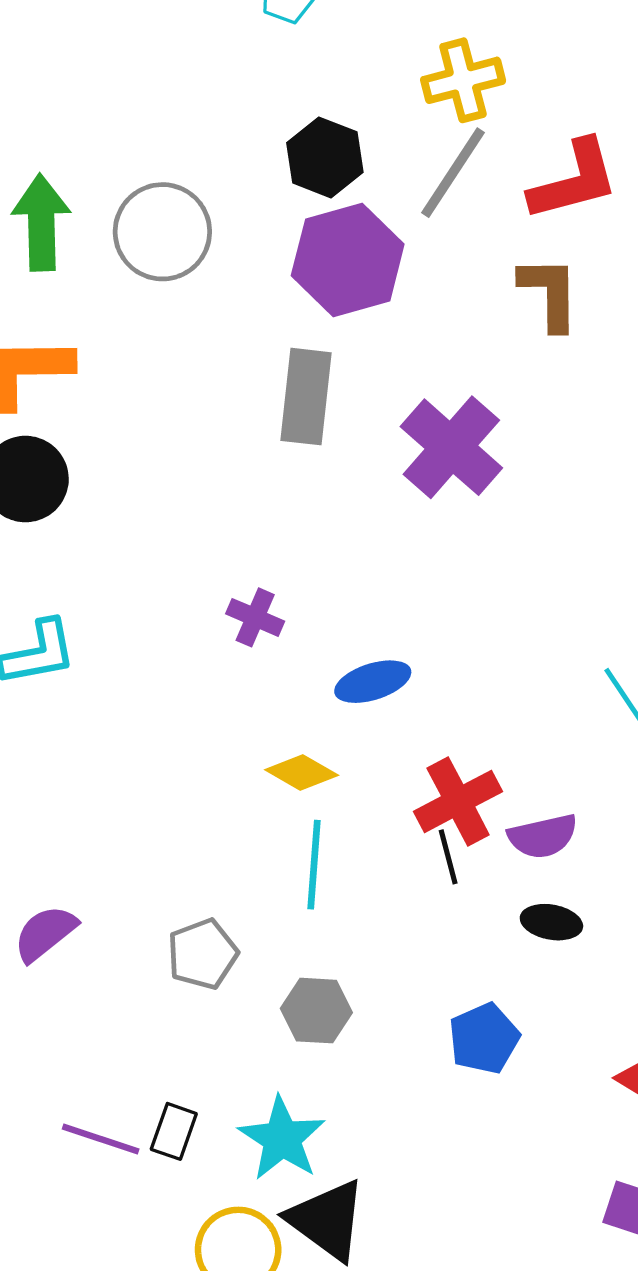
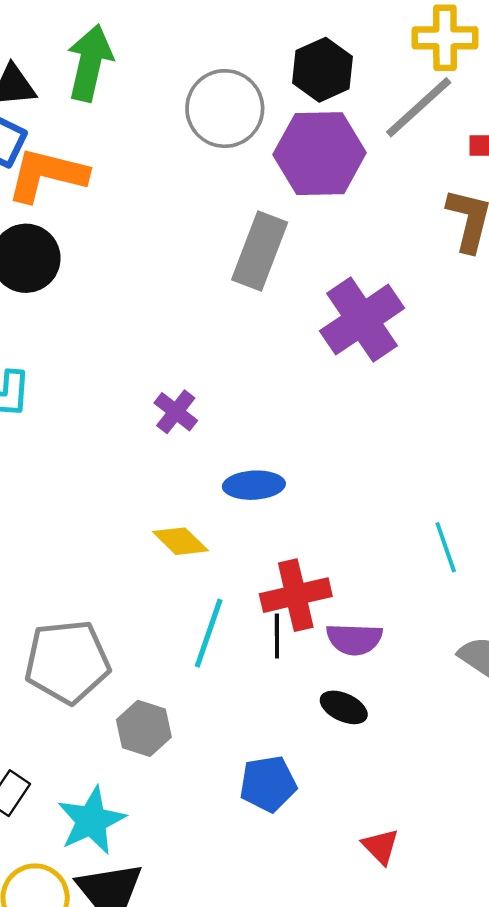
gray circle: (162, 232) -> (225, 109), moved
cyan line: (314, 865) -> (209, 633), moved
gray pentagon: (203, 954) -> (67, 662), size x1.5

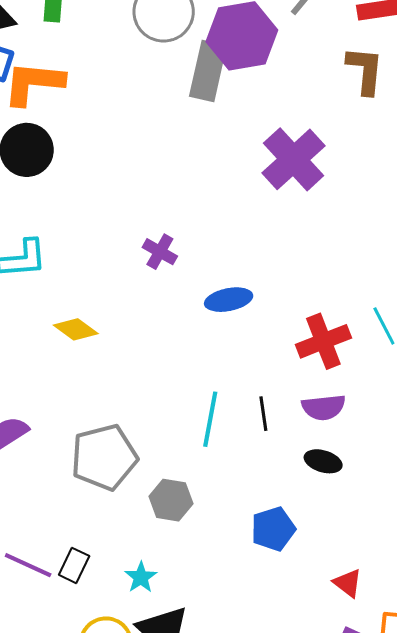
gray rectangle: (260, 251) -> (208, 71), moved
yellow diamond: (180, 541) -> (76, 329), moved
red cross: (296, 595) -> (323, 341), moved
cyan star: (91, 821) -> (141, 577), size x0.6
red triangle: (381, 846) -> (348, 583), moved

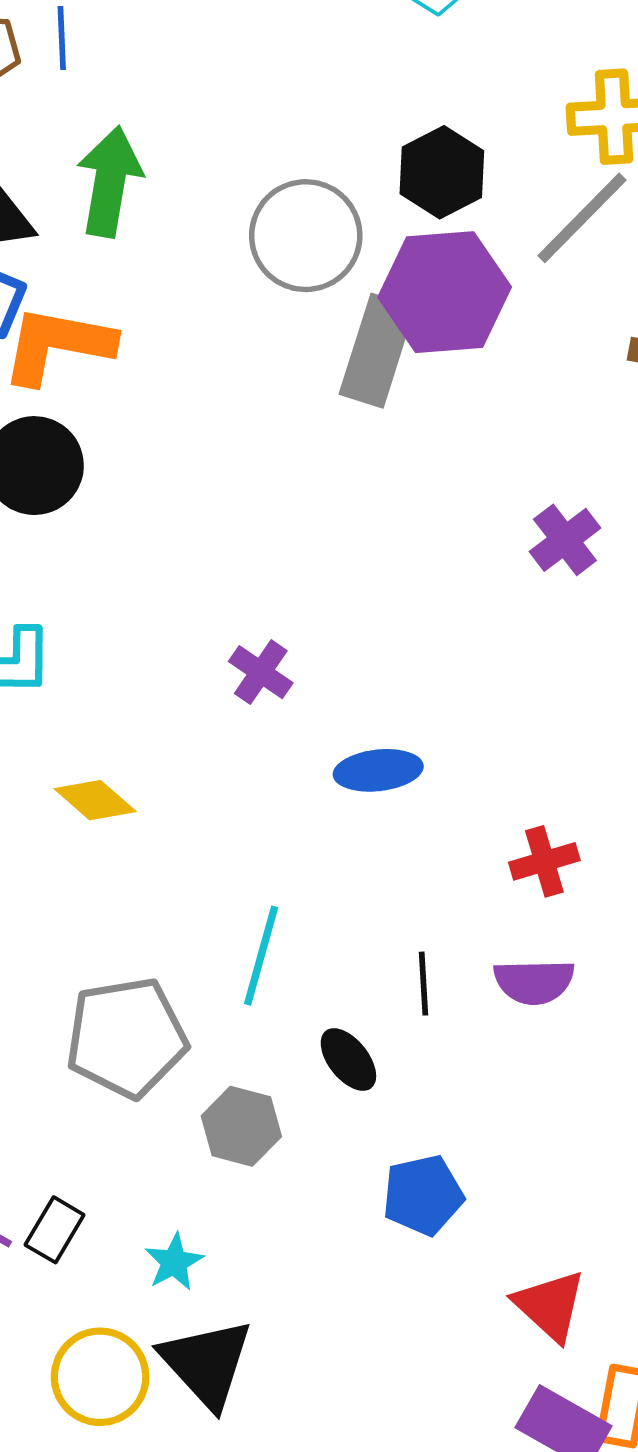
purple cross: (294, 159) -> (565, 540), moved, size x0.6
red cross: (323, 341) -> (544, 861), size x0.7
cyan line: (210, 419) -> (261, 956), moved
black ellipse: (323, 461) -> (348, 1060), moved, turned 30
red triangle: (348, 583) -> (550, 1306), size x1.4

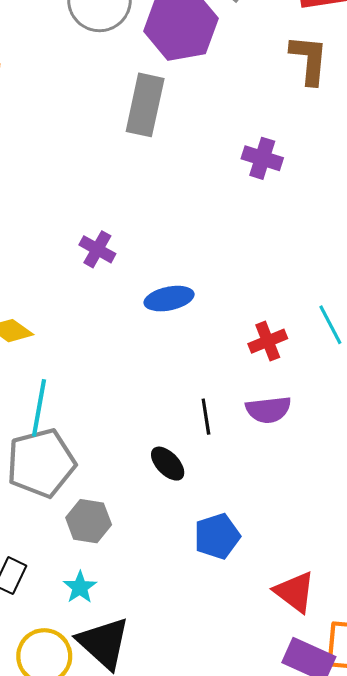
gray rectangle: (377, 351) -> (145, 105), moved
purple cross: (565, 540) -> (262, 158), turned -30
cyan line: (261, 956) -> (39, 408), moved
gray hexagon: (241, 1126) -> (89, 521), moved

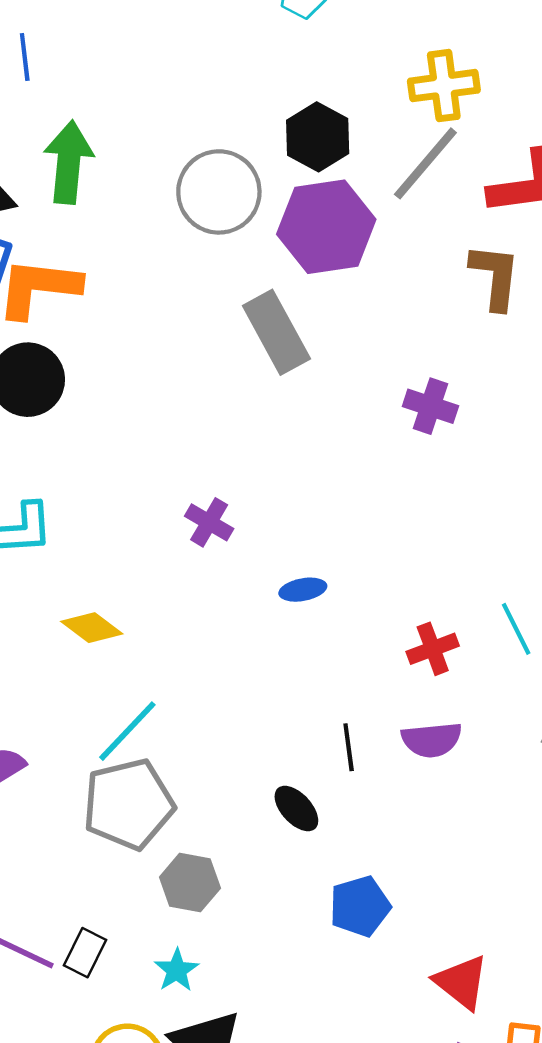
gray rectangle: (145, 105) -> (276, 332), turned -42
blue ellipse: (169, 299) -> (303, 590), size x0.7
cyan line: (39, 408) -> (127, 731), turned 32

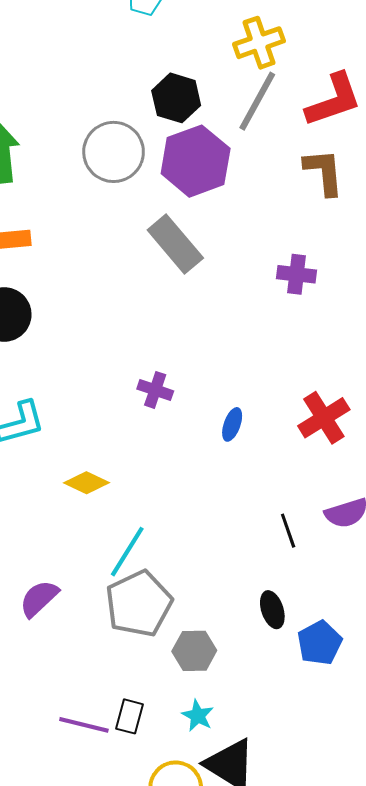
blue ellipse: (303, 590) -> (232, 424), turned -48
red cross: (433, 649) -> (324, 418), moved, size x1.4
black ellipse: (296, 808) -> (272, 610), moved, turned 36

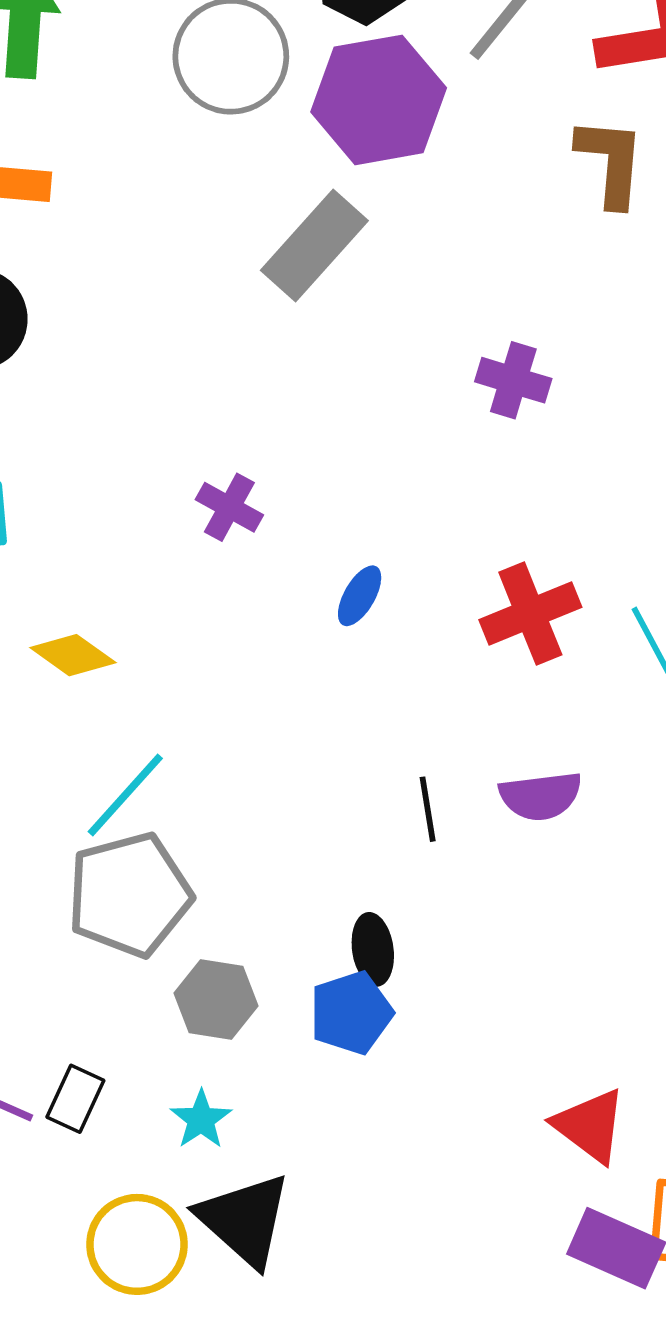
gray rectangle: (175, 244) -> (314, 245), turned 72
purple cross: (297, 274) -> (513, 380), moved
blue pentagon: (320, 643) -> (351, 1013), moved

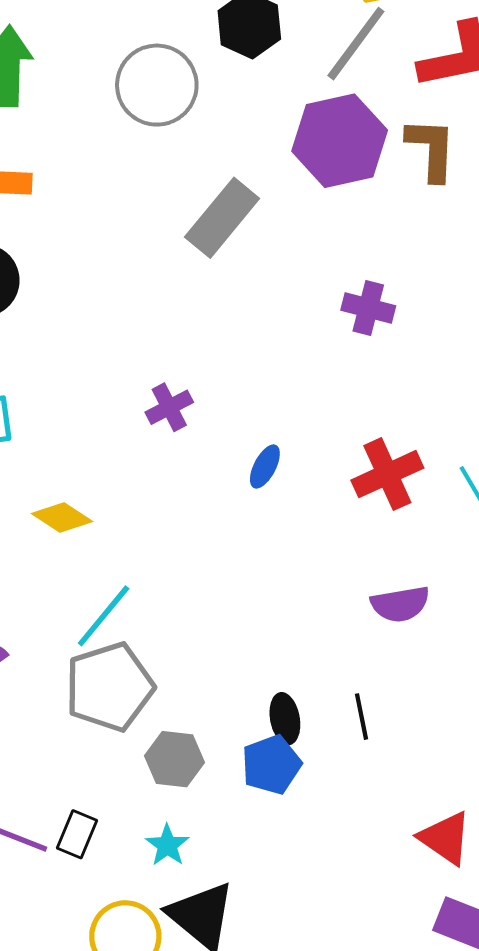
purple hexagon: (379, 100) -> (340, 141), moved
purple cross: (229, 507) -> (169, 407), turned 36
black line: (428, 809) -> (361, 717), moved

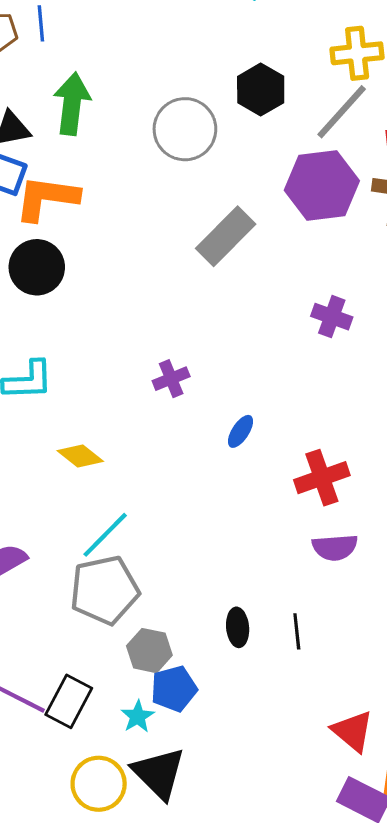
red cross: (387, 474) -> (322, 478), moved
blue pentagon: (271, 765) -> (174, 689), moved
black rectangle: (77, 834) -> (69, 701), size x1.4

